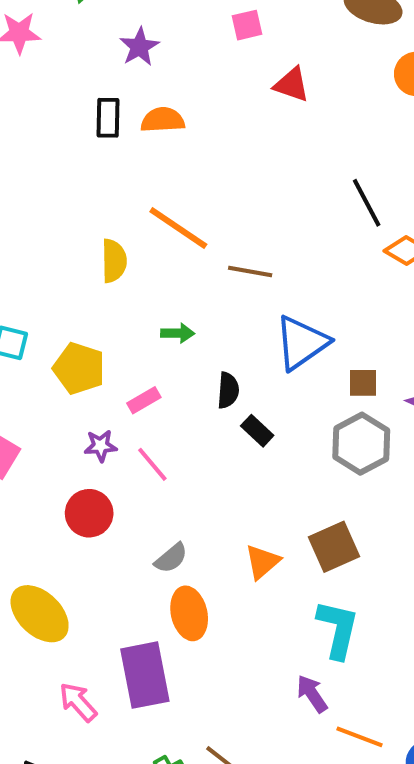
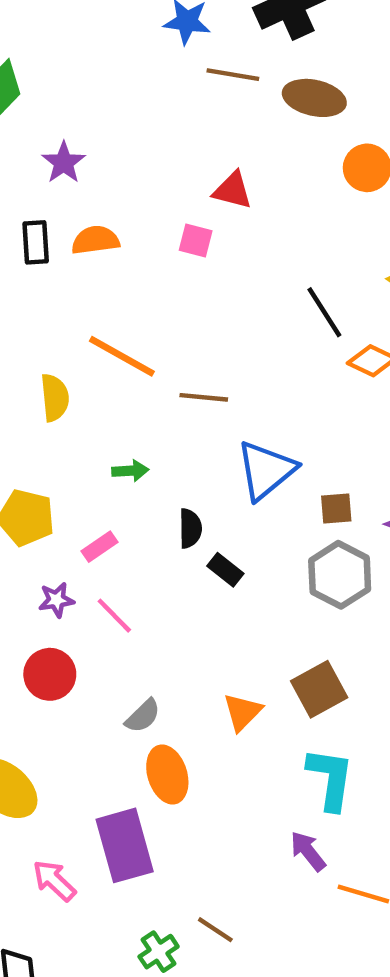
pink square: (247, 25) -> (196, 241), moved, turned 32

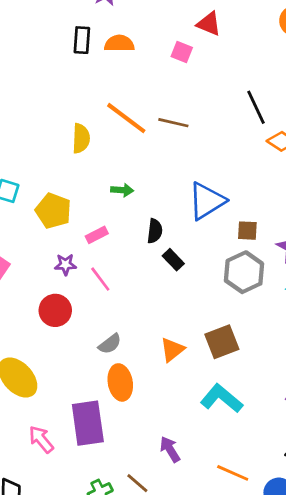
brown line: (204, 397) -> (173, 123), moved
cyan L-shape: (330, 779) -> (222, 398), turned -66
purple arrow: (308, 851) -> (170, 449), moved

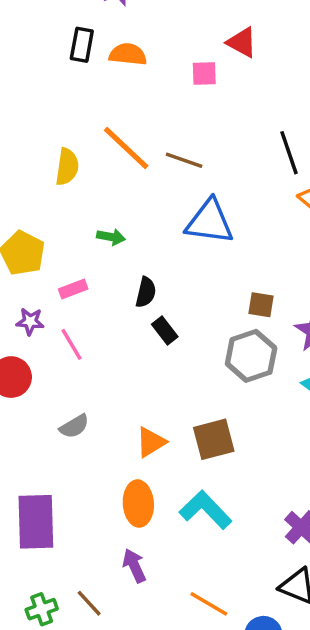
pink square: (182, 52) -> (204, 74), turned -30
blue triangle: (207, 201) -> (210, 222), moved, turned 33
orange ellipse: (120, 382) -> (138, 504), moved

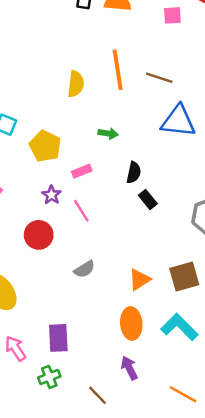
orange line: (126, 148) -> (118, 70), turned 39
purple star: (30, 321) -> (51, 195), turned 30
purple rectangle: (36, 522) -> (58, 338), size x0.7
green cross: (42, 609) -> (49, 377), moved

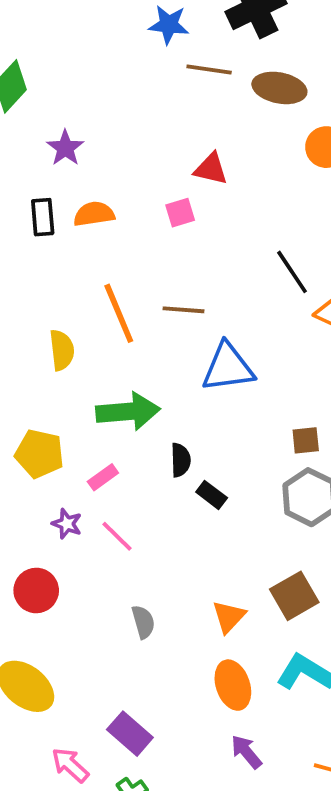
green arrow: (108, 133) -> (128, 412), size x2.0
red circle: (39, 235) -> (36, 590), moved
gray semicircle: (84, 269) -> (143, 622), turned -60
purple rectangle: (58, 338) -> (130, 734), turned -32

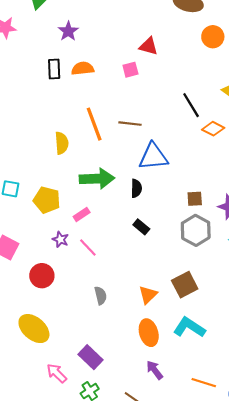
black semicircle: (181, 460) -> (136, 188), moved

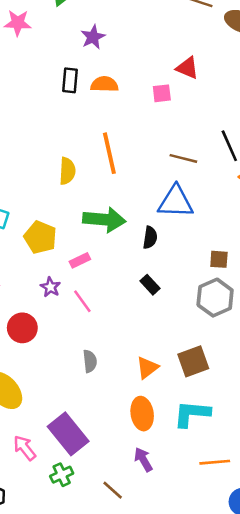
brown line: (130, 124) -> (183, 158), moved
cyan L-shape: (189, 327) -> (192, 414), turned -36
purple rectangle: (91, 357) -> (68, 434), size x1.4
orange line: (204, 383) -> (215, 462), moved, turned -30

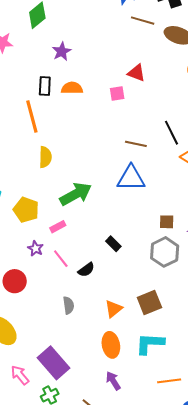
orange line: (109, 153) -> (32, 116), moved
green arrow: (104, 220) -> (76, 194), turned -32
black semicircle: (150, 237) -> (86, 270), moved, turned 48

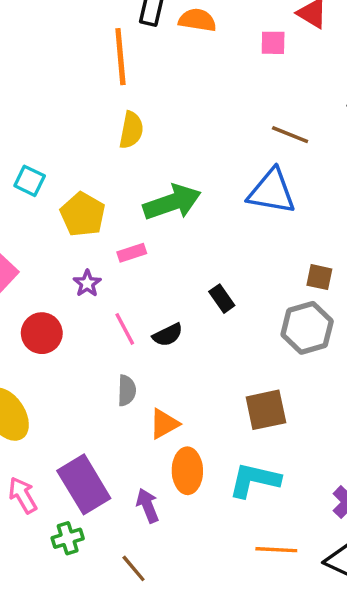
pink line: (61, 259) -> (125, 329), moved
orange triangle: (114, 309) -> (164, 424), moved
purple arrow: (113, 381) -> (148, 506), moved

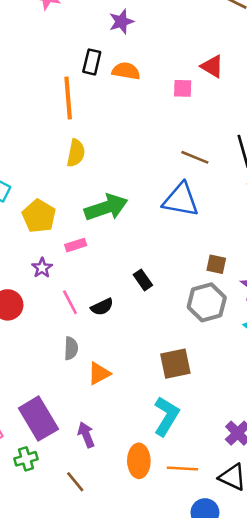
orange ellipse: (187, 471) -> (139, 461), moved
cyan L-shape: (254, 480) -> (166, 416), turned 108

